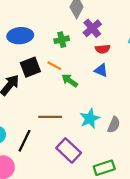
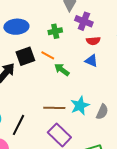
purple cross: (92, 28) -> (84, 21), turned -30
brown line: (50, 117) -> (54, 108), moved

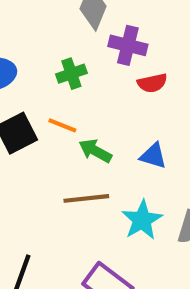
blue triangle: (91, 61) -> (153, 156), moved
brown line: (54, 108) -> (86, 198), moved

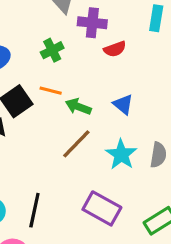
blue triangle: (153, 156) -> (123, 104), turned 30
brown line: (86, 198) -> (76, 144), turned -32

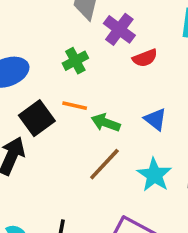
purple cross: (92, 23) -> (119, 29), turned 32

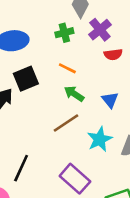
green cross: (75, 61) -> (64, 33), moved
orange line: (75, 106) -> (67, 68), moved

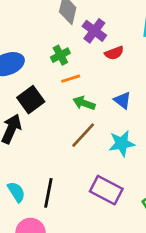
green cross: (64, 33) -> (60, 55), moved
orange line: (67, 68) -> (71, 79), turned -30
cyan star: (100, 139) -> (122, 143), turned 30

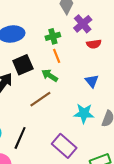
orange line: (71, 79) -> (57, 56), turned 72
green arrow: (84, 103) -> (50, 75), moved
brown line: (83, 135) -> (40, 99), moved

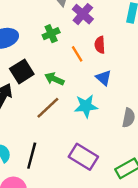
red semicircle: (94, 44) -> (100, 45), moved, turned 104
orange line: (57, 56) -> (77, 54), moved
cyan star: (84, 113) -> (86, 106), moved

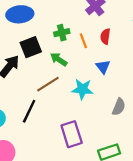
green cross: (51, 34) -> (62, 33), moved
black line: (32, 156) -> (29, 111), moved
purple rectangle: (83, 157) -> (72, 134), turned 30

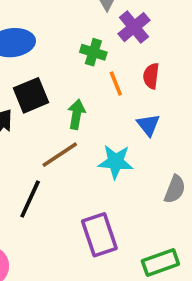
green cross: (62, 33) -> (93, 52), moved, turned 32
green arrow: (59, 59) -> (76, 114), turned 66

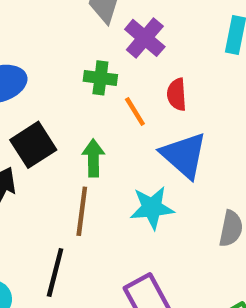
blue triangle: (148, 125) -> (184, 155), size x1.6
brown line: (60, 155) -> (82, 211), turned -39

